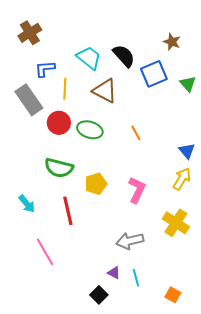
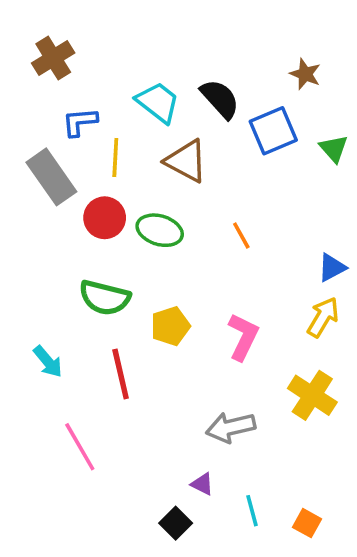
blue triangle: (187, 151) -> (332, 267), turned 42
cyan line: (136, 278) -> (252, 511), moved

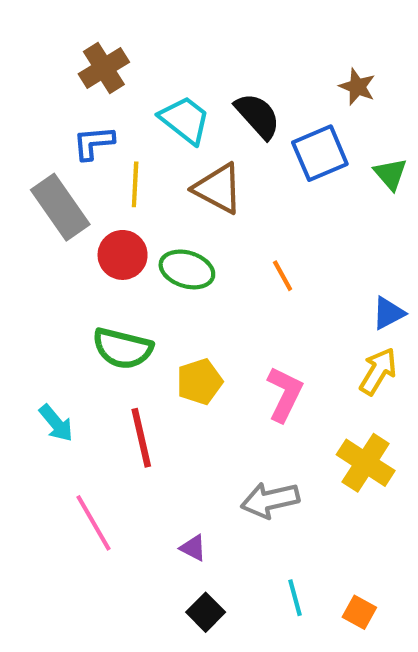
brown cross: (53, 58) -> (104, 68), moved
purple triangle: (202, 484) -> (193, 548), moved

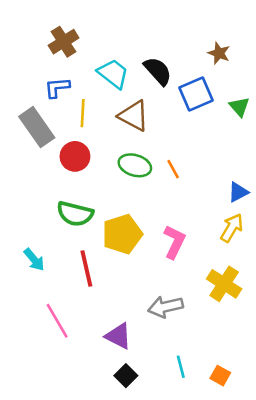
green ellipse: (187, 269) -> (135, 165), moved
yellow pentagon: (199, 382) -> (122, 234), size x1.4
purple triangle: (193, 548) -> (118, 336), size x1.6

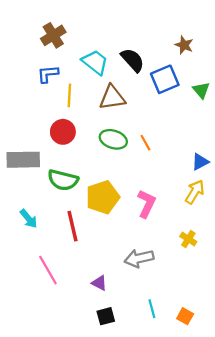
brown triangle: (134, 116) -> (112, 98), turned -36
gray rectangle: (37, 127) -> (23, 160), moved, turned -56
yellow cross: (224, 284) -> (188, 239), size x0.6
purple triangle: (118, 336) -> (99, 283), size x0.7
black square: (126, 376) -> (106, 316), turned 30

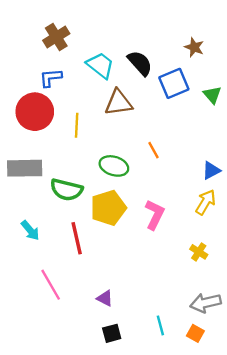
yellow line: (69, 95) -> (77, 125), moved
red circle: (63, 132) -> (35, 112), moved, size x1.4
green ellipse: (113, 139) -> (114, 166), moved
gray arrow: (139, 258) -> (206, 303), moved

